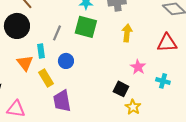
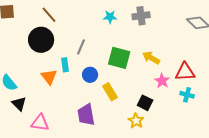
green square: (86, 27) -> (119, 58), moved
yellow arrow: (127, 33) -> (151, 58), moved, turned -66
red triangle: (167, 43) -> (185, 72), moved
yellow rectangle: (46, 78) -> (110, 92), moved
yellow star: (133, 107) -> (136, 121), moved

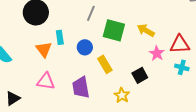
gray line: (81, 47) -> (91, 13), moved
black square: (145, 103) -> (140, 75), turned 35
black triangle: (19, 104) -> (13, 98), moved, turned 42
yellow star: (136, 121) -> (122, 95), moved
pink triangle: (40, 123) -> (46, 81), moved

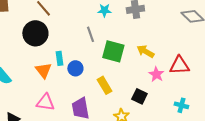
gray line: (91, 13) -> (90, 34), turned -42
blue circle: (85, 47) -> (75, 68), moved
cyan cross: (182, 67) -> (181, 105), moved
black square: (140, 75) -> (139, 96), turned -35

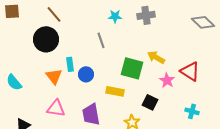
green square: (113, 51) -> (132, 68), moved
red triangle: (179, 65) -> (190, 71), turned 35
yellow rectangle: (104, 85) -> (115, 91), turned -48

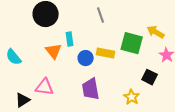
blue circle: (86, 74) -> (86, 58), moved
yellow rectangle: (115, 91) -> (106, 53), moved
pink triangle: (56, 108) -> (45, 87), moved

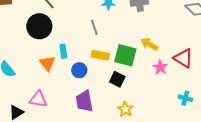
yellow rectangle: (106, 53) -> (100, 55), moved
black square: (150, 77) -> (117, 79), moved

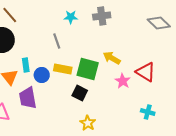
blue circle: (79, 70) -> (42, 75), moved
purple trapezoid: (84, 101) -> (28, 98), moved

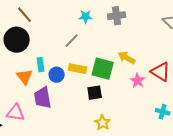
gray line: (57, 41) -> (72, 41), turned 63
black square: (80, 93) -> (95, 93), turned -35

